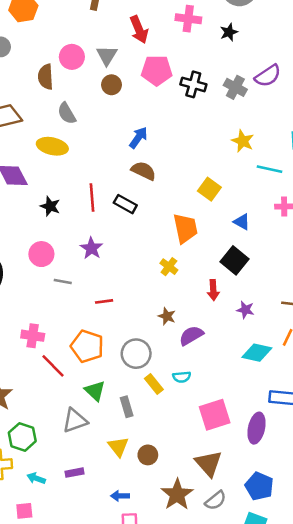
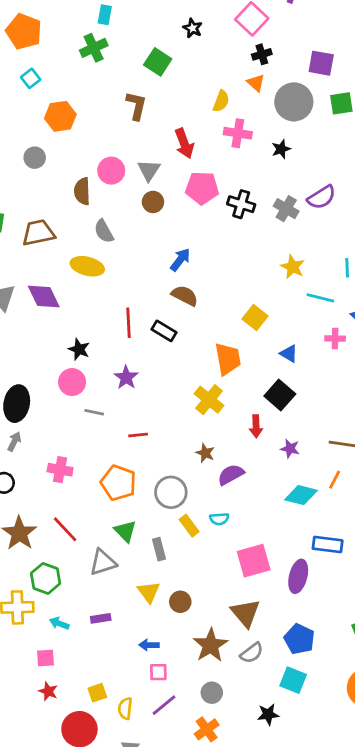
black star: (50, 206) -> (79, 349), moved
yellow cross: (169, 267) -> (209, 400), size x1.5
red line: (53, 366) -> (65, 529), moved

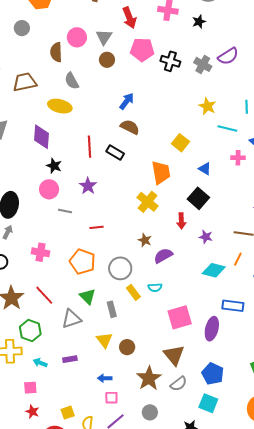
purple diamond: (44, 296) -> (41, 137), moved, turned 30

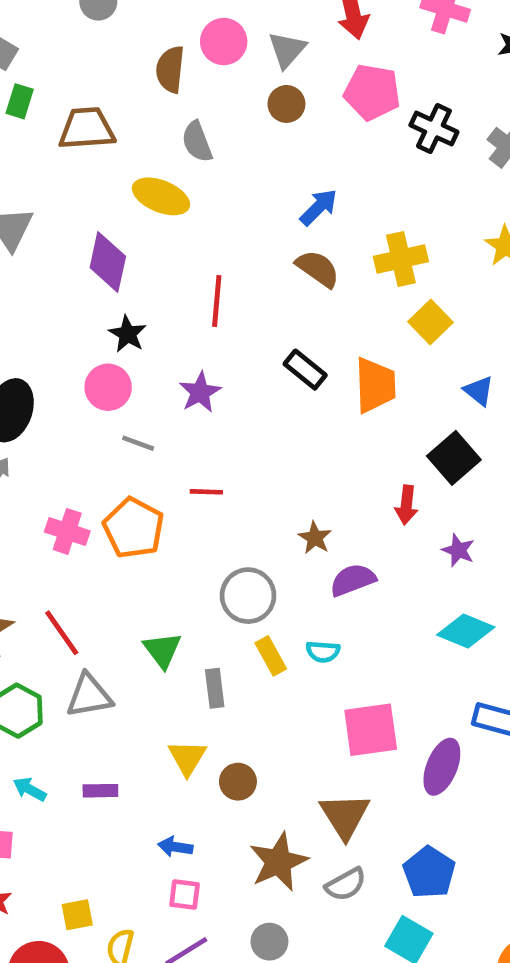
black rectangle: (115, 152) -> (305, 370), moved
yellow cross: (148, 202) -> (401, 259), moved, turned 30
orange pentagon: (82, 262) -> (134, 528), moved
gray triangle: (71, 319) -> (89, 696), moved

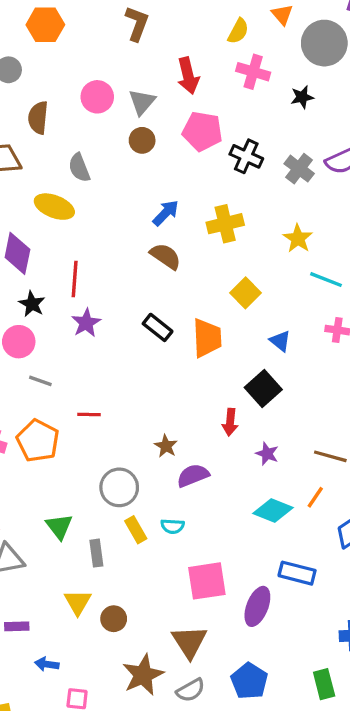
brown semicircle: (170, 69) -> (38, 118), moved
yellow cross: (401, 259) -> (225, 224), moved
red line: (217, 301) -> (75, 279), moved
purple star: (200, 392) -> (86, 323), moved
blue arrow: (175, 847) -> (47, 664), moved

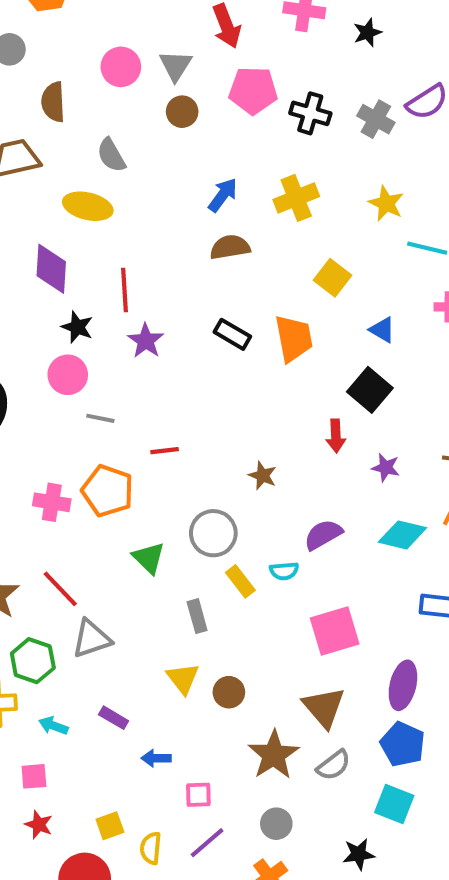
brown semicircle: (166, 256) -> (230, 247), turned -36
purple semicircle: (193, 475) -> (323, 535), moved
green triangle: (59, 527) -> (149, 558), moved
purple ellipse: (257, 606) -> (403, 685), moved
purple rectangle: (17, 626) -> (114, 718), turned 40

